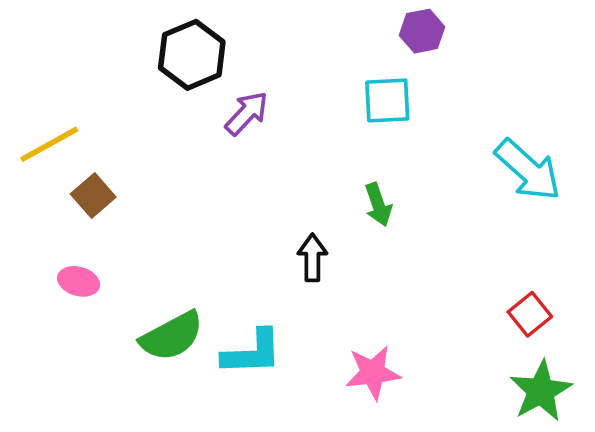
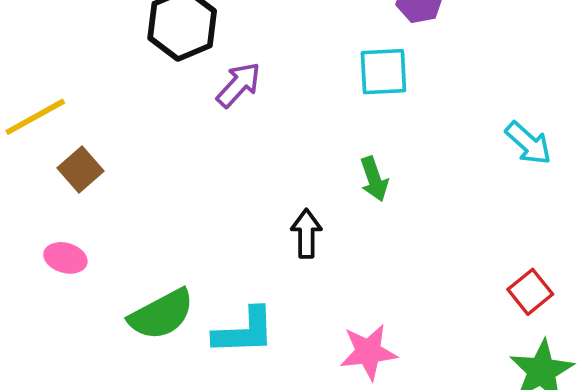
cyan arrow: (528, 170) -> (528, 143), size x0.7

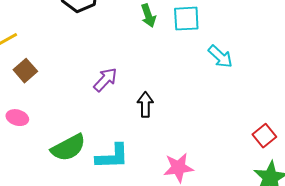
purple arrow: (239, 85) -> (105, 80), moved
cyan arrow: (528, 143) -> (220, 57), moved
green arrow: (374, 179) -> (148, 16), moved

